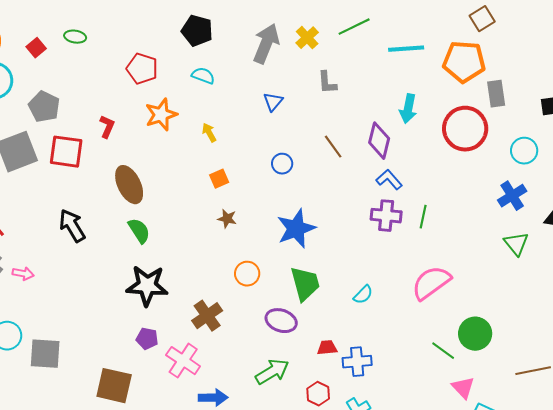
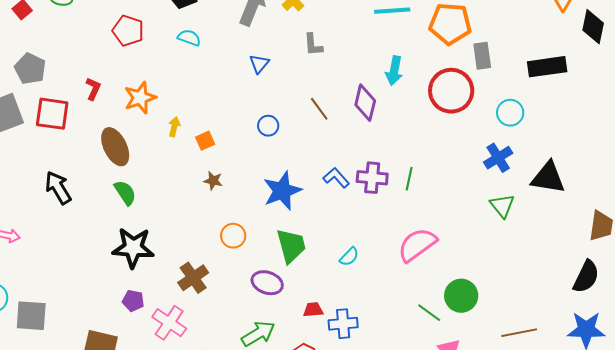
orange star: (161, 115) -> (140, 98), moved
yellow arrow: (209, 133) -> (174, 127), moved, turned 42
blue L-shape: (389, 180) -> (336, 178), moved

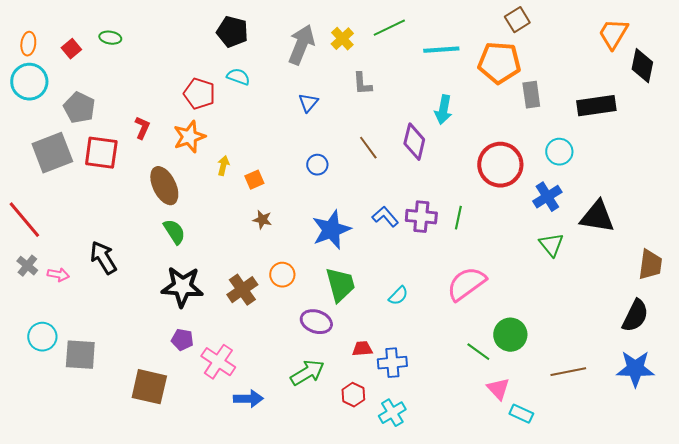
red pentagon: (128, 31) -> (199, 94), moved
red circle: (451, 91) -> (500, 165), moved
black arrow: (58, 188) -> (103, 258), moved
brown cross: (193, 278) -> (242, 290), moved

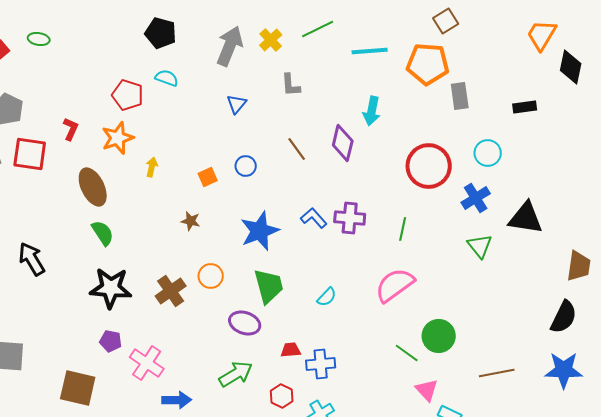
black rectangle: (596, 106) -> (525, 107), size x0.6
orange square: (254, 180) -> (208, 177), moved
green line: (458, 218) -> (403, 229), moved

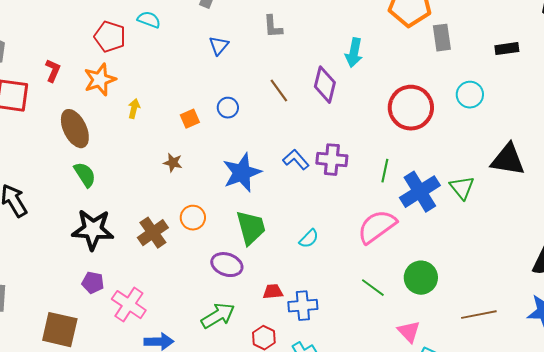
blue cross: (476, 198) -> (420, 192), moved, size x1.4
green line: (407, 353) -> (373, 288), moved

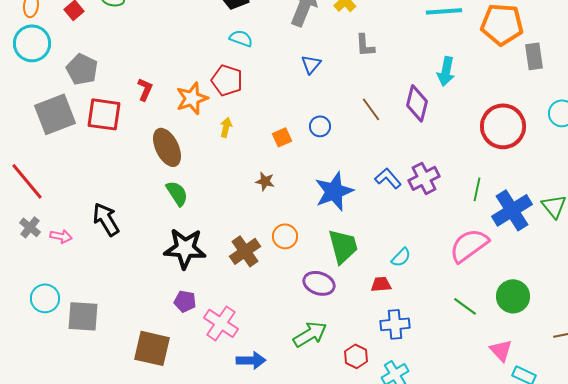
red pentagon: (110, 37) -> (227, 80), moved
purple cross: (332, 160) -> (424, 178), turned -32
red trapezoid: (273, 292) -> (381, 284), moved

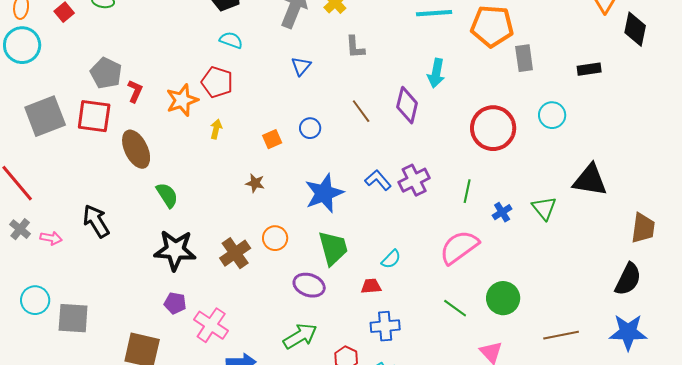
gray pentagon: (82, 69) -> (106, 73), moved
brown ellipse: (167, 147) -> (136, 149), moved
blue cross: (512, 210) -> (502, 212), size x0.5

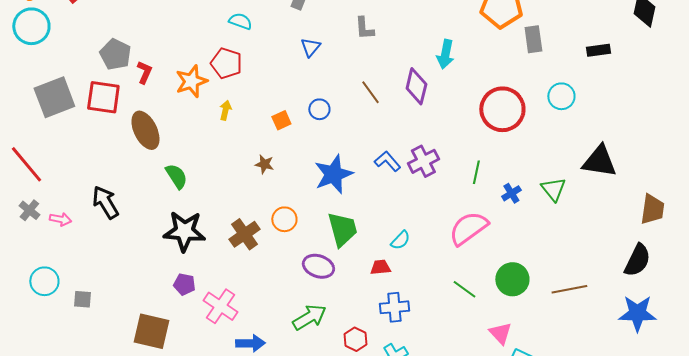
gray square: (73, 318) -> (82, 299), size x0.6
brown line: (561, 335) -> (569, 289), moved

